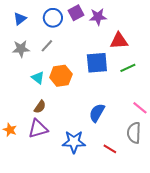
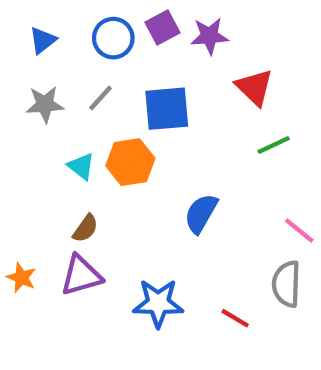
red triangle: (119, 41) -> (254, 87), turned 48
blue square: (97, 63) -> (167, 109), moved
blue semicircle: (97, 113) -> (201, 213), moved

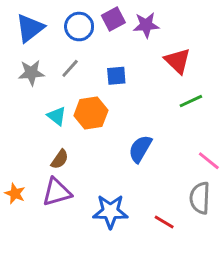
blue triangle: (43, 40) -> (30, 28), size x1.5
blue square: (167, 109) -> (116, 76), size x0.6

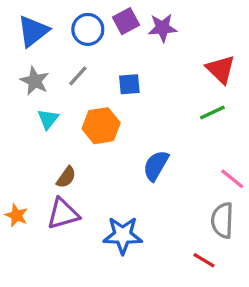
red triangle: (177, 61) -> (221, 69), moved
gray star: (31, 73) -> (35, 81), turned 30
cyan triangle: (57, 116) -> (48, 119), moved, turned 30
red line: (164, 222) -> (204, 260), moved

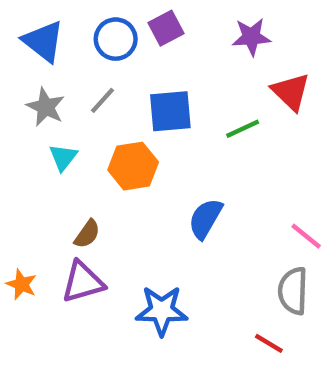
purple star: (163, 28) -> (251, 37), moved
blue triangle: (33, 31) -> (43, 41), turned -44
blue square: (129, 84) -> (170, 111), size x1.5
green line: (212, 112) -> (243, 129), moved

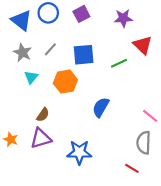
blue circle: (116, 39) -> (48, 13), moved

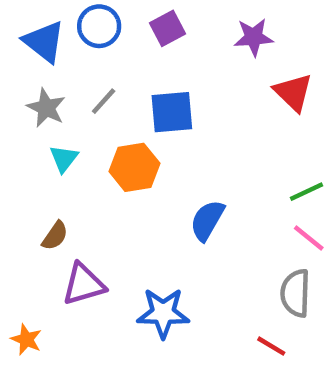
green line: (119, 63) -> (306, 192), moved
brown semicircle: (43, 115) -> (55, 236), moved
orange star: (11, 139) -> (26, 339), moved

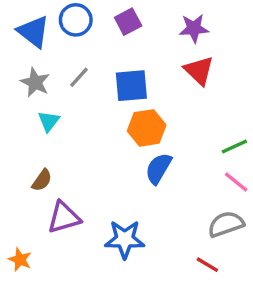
red triangle: (293, 92) -> (199, 71), moved
orange hexagon: (134, 167) -> (147, 128), moved
gray semicircle: (295, 293) -> (226, 224), turned 69

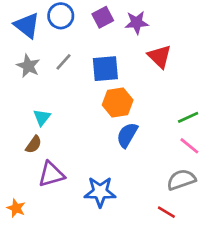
purple star: (194, 28) -> (137, 23), moved
cyan triangle: (49, 121) -> (42, 117), moved

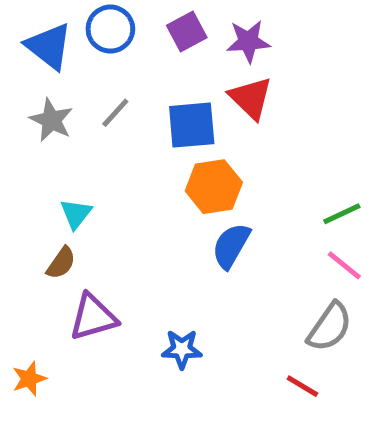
red triangle: (160, 56) -> (251, 98), moved
gray semicircle: (181, 180) -> (330, 327), turned 144
blue star: (100, 192) -> (182, 349), size x0.7
orange star: (16, 208) -> (29, 379), turned 30

